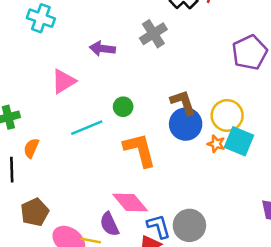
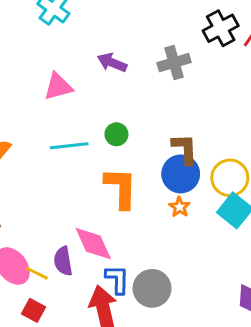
orange star: (216, 144) -> (180, 207), moved

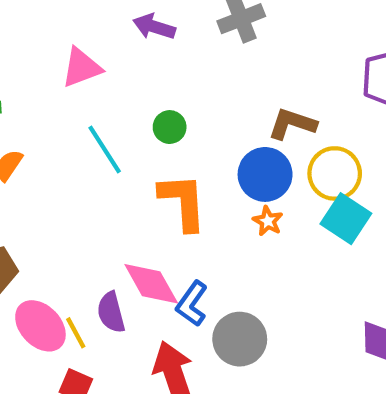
cyan line: (69, 146) -> (105, 149), turned 69
brown L-shape: (185, 149) -> (292, 124), moved, turned -64
yellow line: (37, 273) -> (76, 333), turned 40
blue L-shape: (117, 279) -> (192, 304), moved, turned -140

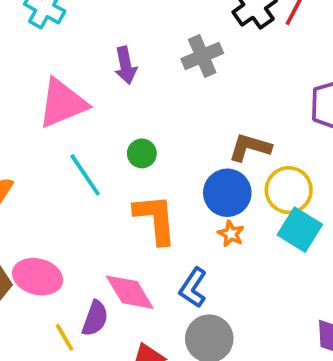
purple arrow: (154, 27) -> (126, 65), turned -117
pink triangle: (81, 68) -> (62, 103), size x1.4
blue L-shape: (192, 304) -> (193, 288), moved
purple semicircle: (111, 312) -> (95, 318), turned -144
pink ellipse: (40, 326) -> (38, 277), moved, turned -30

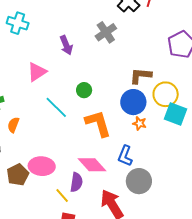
pink triangle: (62, 103) -> (37, 72), size x0.7

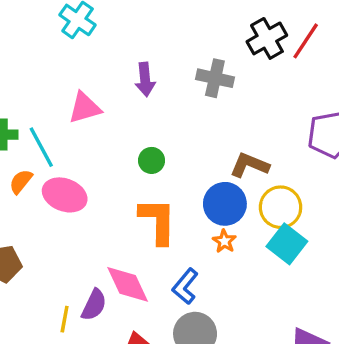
gray cross: (106, 32) -> (215, 78), turned 30
cyan line: (56, 107) -> (41, 147), moved
pink ellipse: (42, 166) -> (65, 195), moved
yellow line: (62, 195) -> (65, 319), turned 35

